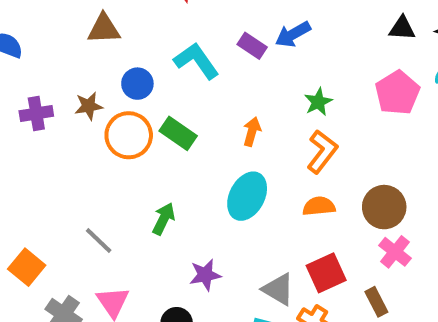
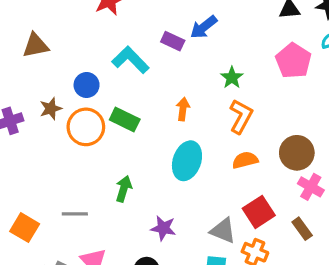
brown triangle: (104, 29) -> (36, 45), moved
gray line: (99, 240) -> (75, 214), turned -35
orange square: (27, 267) -> (25, 228), moved
purple star: (205, 275) -> (163, 228), turned 30

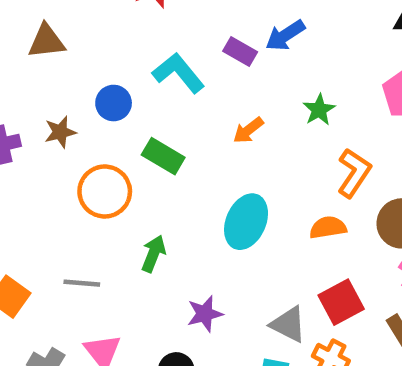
orange arrow: (183, 109) -> (248, 130), moved, turned -140
orange L-shape: (241, 116) -> (354, 173), moved
orange circle: (86, 127) -> (105, 191), moved
purple star: (163, 228) -> (205, 314), turned -30

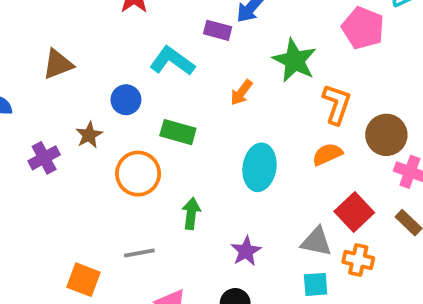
green star: (319, 110) -> (294, 60), size x1.6

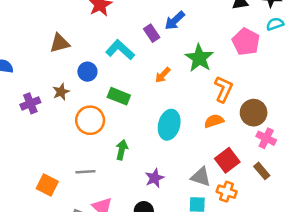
purple rectangle: (218, 30) -> (152, 33), turned 35
brown triangle: (58, 64) -> (60, 43), moved

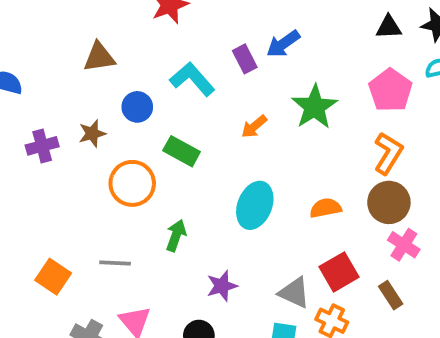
orange L-shape: (223, 89) -> (388, 153), moved

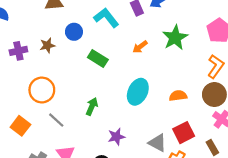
orange circle: (132, 183) -> (42, 90), moved
gray line: (115, 263) -> (56, 120), turned 36

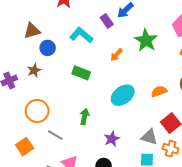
blue circle: (74, 32) -> (48, 48), moved
cyan ellipse: (138, 92) -> (123, 95), turned 40
orange square: (20, 126) -> (25, 147), turned 30

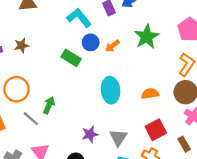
blue circle: (48, 48) -> (91, 42), moved
cyan ellipse: (123, 95) -> (111, 90), turned -70
green arrow: (84, 116) -> (49, 105), moved
gray triangle: (149, 137) -> (118, 138), moved, turned 36

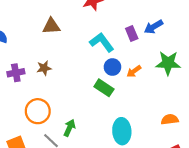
green star: (147, 37) -> (168, 63), turned 30
green rectangle: (71, 58) -> (104, 88), moved
cyan ellipse: (111, 90) -> (122, 131), moved

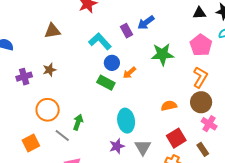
orange arrow: (134, 71) -> (129, 73), moved

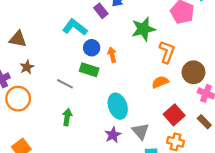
brown triangle: (52, 31) -> (18, 39), moved, turned 30
orange arrow: (129, 73) -> (112, 55), turned 128
orange L-shape: (200, 77) -> (167, 52), moved
orange circle: (48, 110) -> (18, 99), moved
gray line: (62, 136) -> (65, 84), moved

